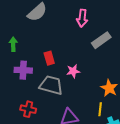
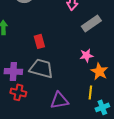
purple cross: (23, 70) -> (13, 71), moved
pink star: (73, 71) -> (86, 55), moved

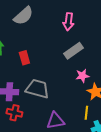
gray rectangle: (91, 23) -> (73, 51), moved
red rectangle: (39, 41) -> (24, 58), moved

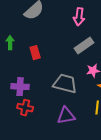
gray trapezoid: (37, 89) -> (65, 84), moved

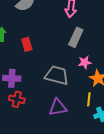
gray rectangle: (84, 46) -> (76, 37), turned -30

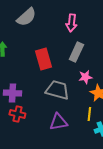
red rectangle: (27, 44) -> (43, 59), moved, size x1.5

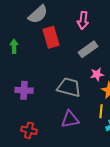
gray rectangle: (76, 52) -> (88, 49), turned 30
red rectangle: (43, 59) -> (51, 37), moved
red cross: (17, 114) -> (29, 130), moved

